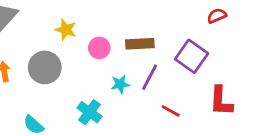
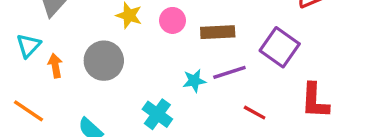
pink circle: (99, 48) -> (172, 20), moved
purple line: (150, 77) -> (229, 72), turned 44

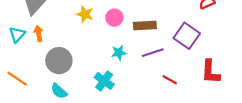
gray circle: (104, 61) -> (59, 61), moved
orange arrow: (55, 66) -> (39, 33), moved
cyan star: (194, 81) -> (119, 53), moved

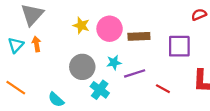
pink circle: (114, 18) -> (110, 29), size x1.5
purple square: (187, 36) -> (179, 46), turned -35
purple line: (153, 53) -> (135, 73), moved
gray circle: (59, 61) -> (82, 67), moved

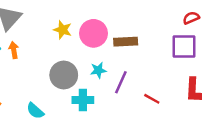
purple square: (179, 46) -> (184, 46), moved
purple line: (135, 73) -> (121, 82), turned -48
cyan cross: (100, 90) -> (83, 100), turned -36

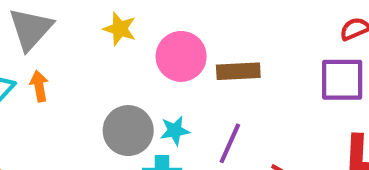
yellow star: (63, 30) -> (120, 29), moved
cyan star: (98, 70) -> (175, 131), moved

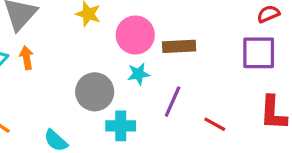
cyan star: (175, 131) -> (139, 74), moved

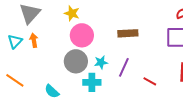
pink circle: (135, 35) -> (82, 35), moved
cyan star: (139, 74) -> (101, 62), moved

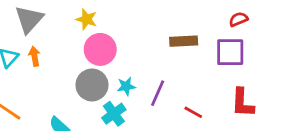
brown rectangle: (128, 33) -> (184, 41), moved
cyan cross: (92, 82) -> (114, 114), turned -36

